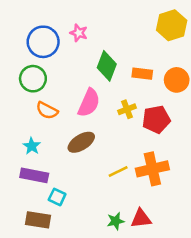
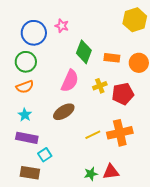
orange semicircle: (47, 110) -> (25, 87), moved, turned -48
cyan square: (57, 197) -> (45, 155), turned 32

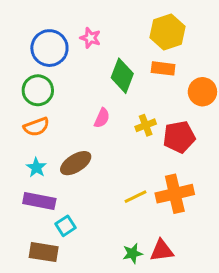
yellow hexagon: (135, 20) -> (167, 32), moved
orange rectangle: (112, 58) -> (163, 68), moved
pink semicircle: (70, 81) -> (102, 118), size x0.6
brown ellipse: (64, 112) -> (76, 163), moved

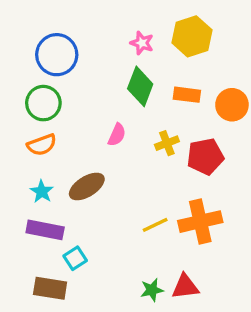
pink star: (90, 38) -> (142, 43), moved
orange rectangle: (163, 68) -> (187, 95), moved

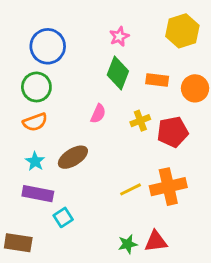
yellow hexagon: (192, 36) -> (182, 31), moved
pink star: (142, 43) -> (119, 36), turned 30
brown rectangle: (50, 288) -> (18, 243), moved

